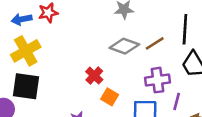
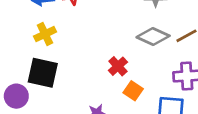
yellow cross: (26, 51) -> (45, 34), size x0.7

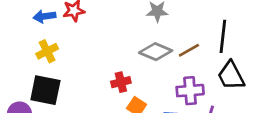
red cross: (118, 66) -> (121, 82), turned 30

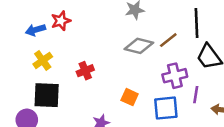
red cross: (121, 82) -> (85, 71), moved

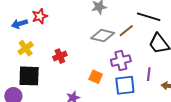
black line: (197, 23) -> (149, 17), turned -70
purple cross: (175, 76) -> (121, 61), moved

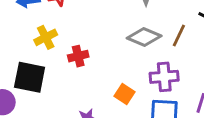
brown line: (126, 31) -> (179, 35), turned -35
yellow cross: (26, 48) -> (46, 37), moved

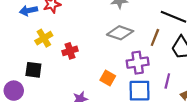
brown line: (179, 35) -> (155, 37), moved
black square: (30, 77) -> (33, 70), size x0.7

